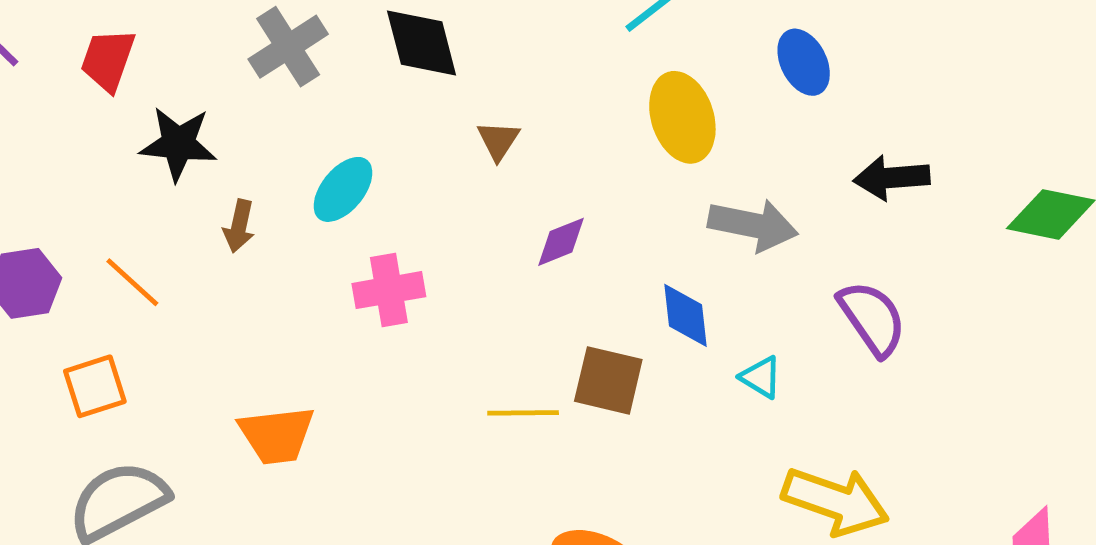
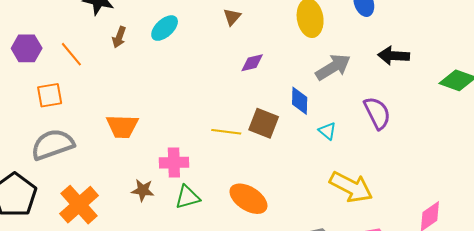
gray arrow: (753, 225) -> (333, 67), turned -51
pink cross: (389, 290) -> (174, 163), moved

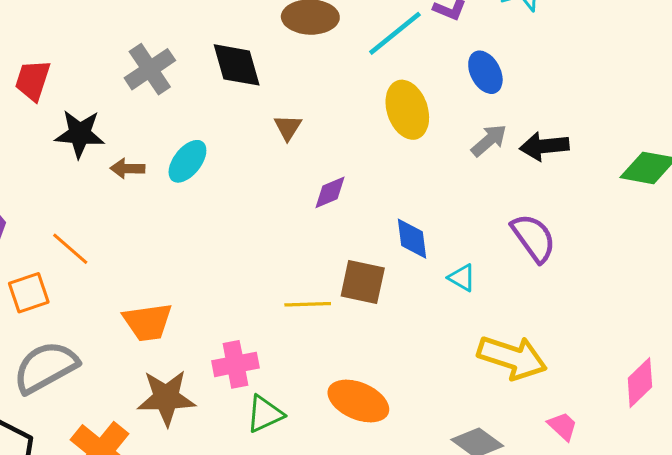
brown arrow: (119, 37) -> (128, 169), moved, turned 80
orange line: (71, 54) -> (70, 249), moved
gray arrow: (333, 67) -> (489, 140), moved, size x0.7
brown star: (143, 190) -> (166, 398), moved, size x1.6

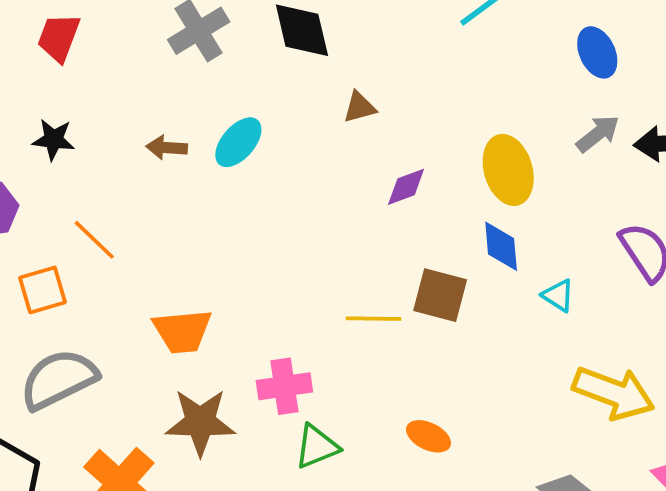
yellow ellipse: (407, 110) -> (508, 170), moved
brown triangle: (288, 127) -> (359, 107), turned 40
black star: (80, 134) -> (53, 139), moved, size x0.7
orange ellipse: (358, 401) -> (429, 436), size x0.6

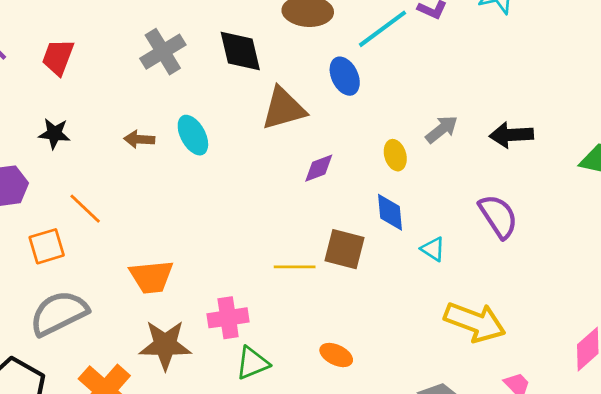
blue ellipse: (597, 52) -> (345, 76), moved
brown triangle: (359, 107) -> (284, 109), size x1.8
gray arrow: (598, 134) -> (442, 129), moved
cyan ellipse: (238, 142) -> (193, 135), turned -69
yellow ellipse: (508, 170) -> (395, 155), size x0.6

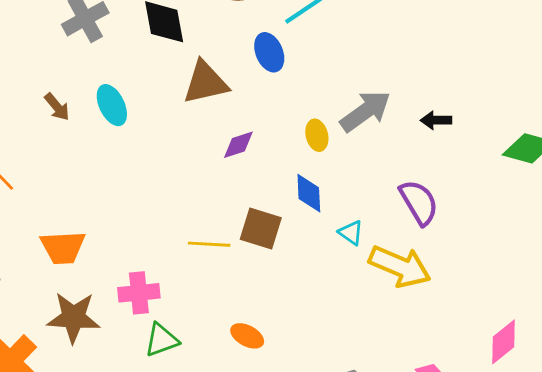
gray arrow: (442, 129) -> (365, 111), size x1.5
black arrow: (511, 135) -> (436, 120), size x0.7
brown arrow: (139, 139) -> (57, 107), turned -136
yellow arrow: (475, 322) -> (400, 266), moved

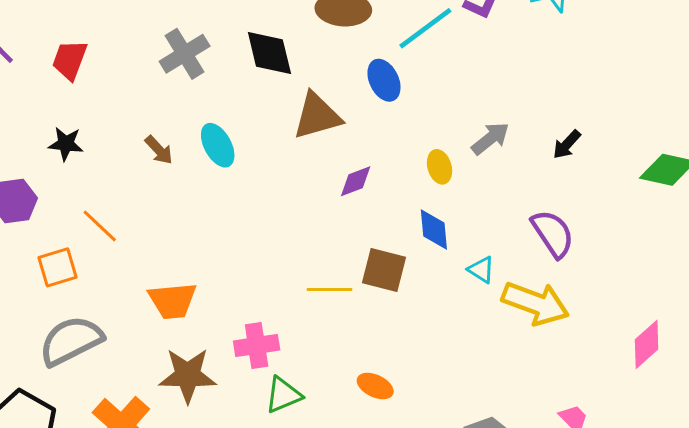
gray arrow: (365, 111) -> (490, 138), size x0.7
black arrow: (436, 120) -> (567, 144), turned -44
pink diamond: (504, 342) -> (647, 344), moved

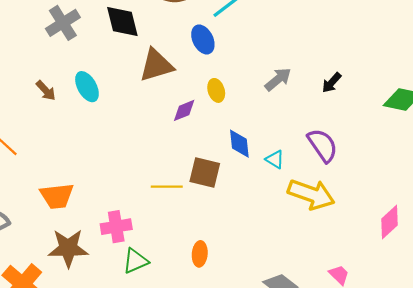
yellow ellipse: (440, 167) -> (216, 90), moved
cyan triangle: (481, 270) -> (275, 159), moved
orange ellipse: (375, 386) -> (200, 254), turned 70

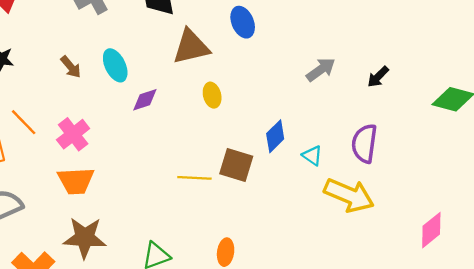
yellow ellipse: (216, 90) -> (212, 95), moved
purple diamond: (184, 110) -> (145, 100), moved
blue diamond: (239, 144) -> (275, 136), turned 48
purple semicircle: (323, 145) -> (364, 143), turned -141
pink cross: (116, 227) -> (73, 134), moved, turned -32

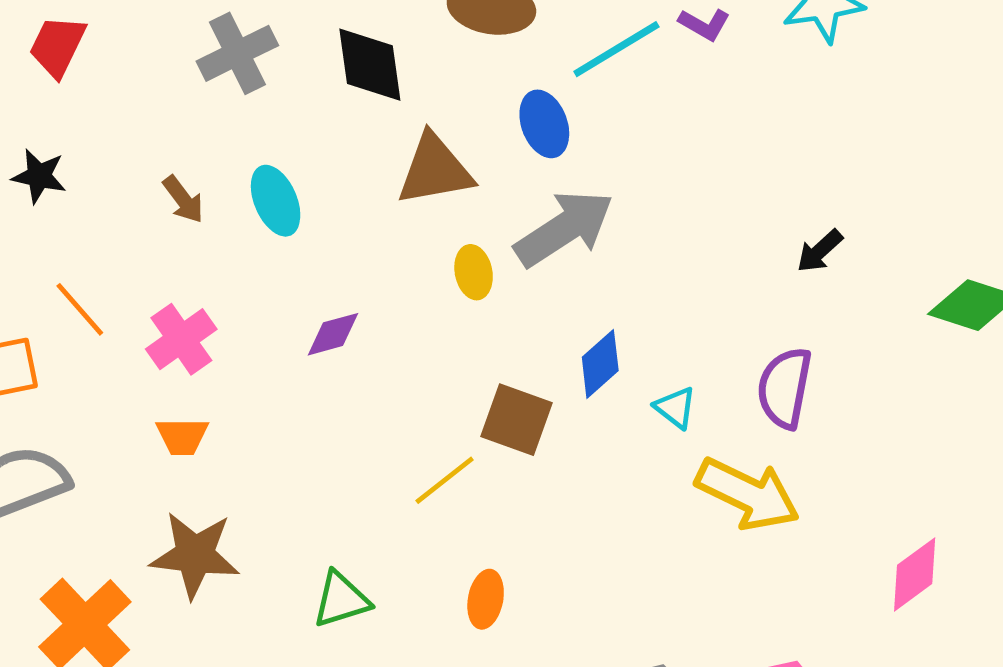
gray arrow: (321, 70) -> (564, 228), moved, size x1.6
purple diamond: (145, 100) -> (333, 334), moved
yellow line: (194, 178) -> (445, 480), moved, turned -44
orange trapezoid: (76, 181) -> (182, 436), size x0.7

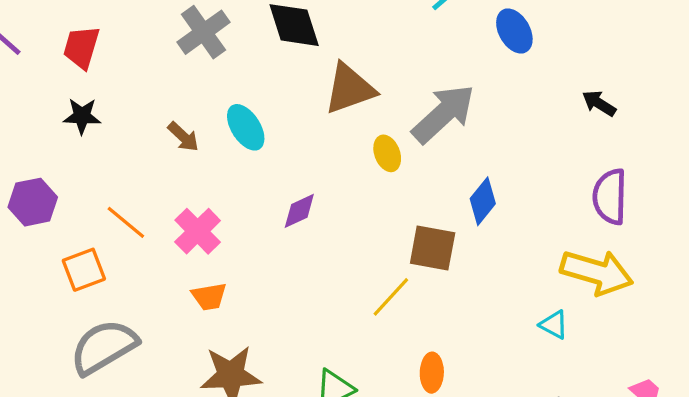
blue ellipse: (544, 124) -> (514, 31), moved
black star: (39, 176) -> (82, 116), moved
black arrow: (820, 251) -> (599, 103), moved, turned 84
cyan triangle: (675, 408) -> (554, 325), moved

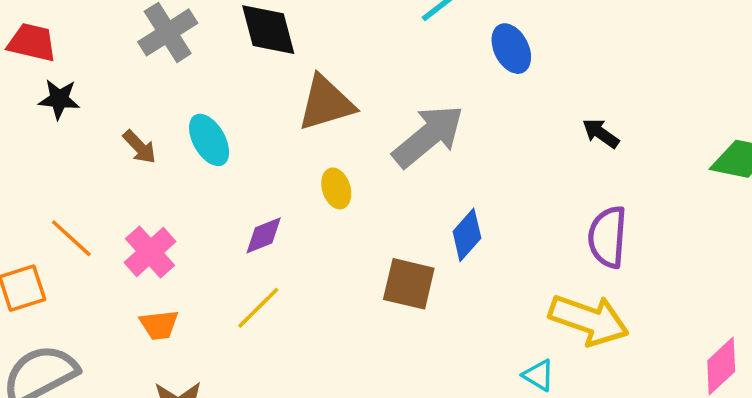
red trapezoid: (81, 47) -> (32, 42), turned 84
black star: (82, 116) -> (59, 99), moved
yellow ellipse: (387, 153) -> (336, 188), moved
yellow line: (391, 297) -> (258, 308), moved

